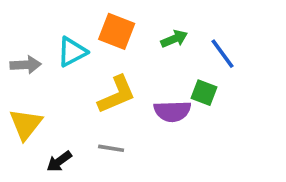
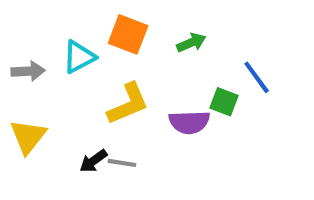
blue line: (223, 54) -> (257, 77), moved
black arrow: (59, 161) -> (93, 161), moved

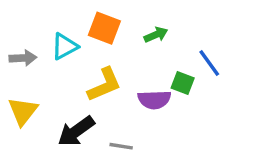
black arrow: (93, 161) -> (76, 131), size x1.6
gray line: (122, 163) -> (121, 146), moved

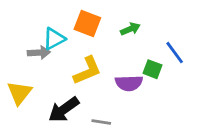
gray arrow: (23, 58) -> (39, 53), moved

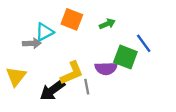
green square: (153, 69) -> (125, 57), size x1.5
yellow L-shape: (87, 71) -> (72, 73), moved
gray line: (101, 122) -> (87, 87), moved, turned 70

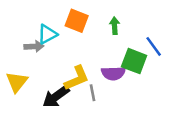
green arrow: (107, 24) -> (115, 26), turned -70

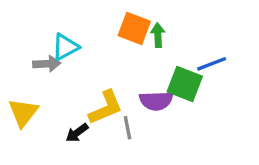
orange square: (77, 21) -> (134, 28), moved
blue line: (154, 46) -> (212, 64), turned -75
black arrow: (56, 97) -> (77, 133), size x0.6

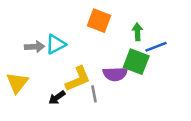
green arrow: (158, 35) -> (137, 32), moved
cyan triangle: (65, 47) -> (56, 44), moved

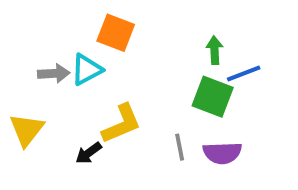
orange square: (99, 21) -> (116, 33), moved
purple semicircle: (115, 74) -> (222, 153), moved
gray line: (94, 94) -> (180, 147), moved

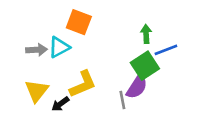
green square: (213, 97) -> (145, 66), turned 36
yellow triangle: (27, 130) -> (37, 91), moved
purple semicircle: (222, 153) -> (137, 87), moved, turned -55

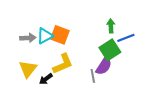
orange square: (79, 22) -> (60, 35), moved

